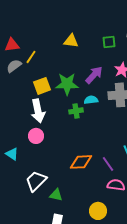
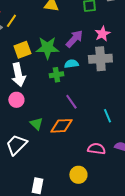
purple line: (108, 164) -> (71, 102), moved
green triangle: (56, 195) -> (36, 124), moved, turned 32

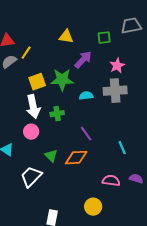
purple arrow: (74, 39) -> (83, 60), moved
green cross: (56, 75) -> (57, 114), moved

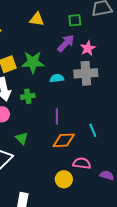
purple arrow: (83, 60) -> (66, 43), moved
purple line: (86, 134) -> (57, 116), turned 35
orange diamond: (76, 158) -> (64, 140), moved
purple semicircle: (136, 179) -> (107, 175), moved
yellow circle: (93, 207) -> (64, 179), moved

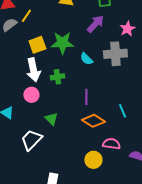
pink star: (88, 48) -> (127, 29), moved
cyan semicircle: (57, 78) -> (86, 59), turned -128
orange diamond: (64, 140) -> (93, 121), turned 35

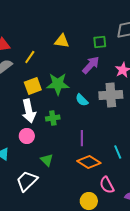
yellow line: (26, 16) -> (30, 57), moved
pink semicircle: (111, 144) -> (107, 185), turned -126

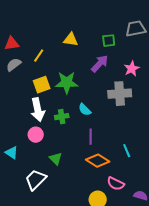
cyan semicircle: (82, 100) -> (85, 110), moved
pink semicircle: (107, 185) -> (116, 184), turned -36

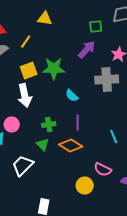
yellow triangle: (71, 40) -> (45, 18), moved
green cross: (62, 117) -> (49, 124), moved
pink circle: (36, 135) -> (12, 124), moved
orange diamond: (98, 161) -> (71, 146), moved

